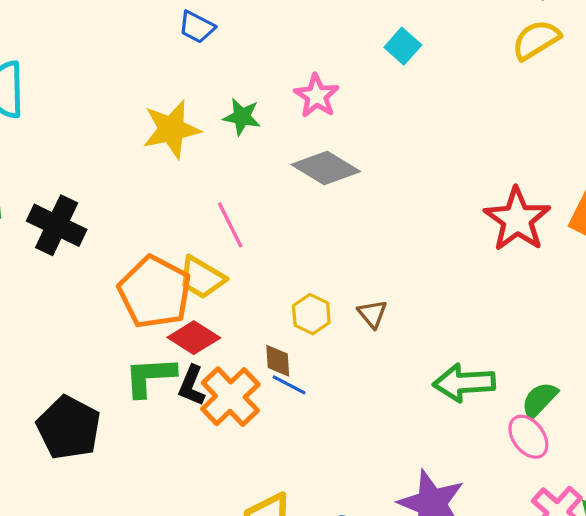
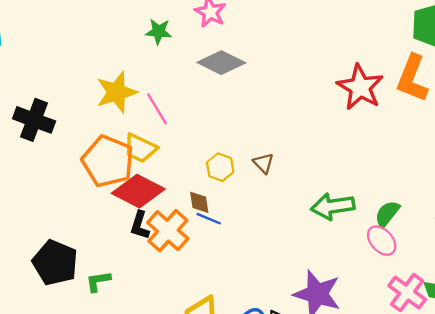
yellow star: (172, 129) -> (117, 92), moved
red diamond: (194, 338) -> (138, 191), size x1.4
green L-shape: (150, 377) -> (98, 281), moved, size x0.7

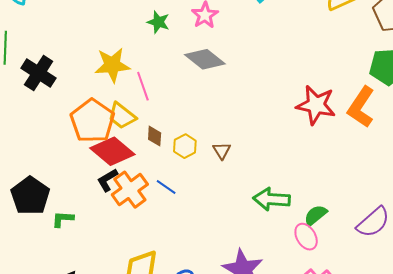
red star: (360, 87) -> (316, 105), turned -30
brown diamond: (199, 202) -> (155, 136), moved
black L-shape: (140, 225) -> (107, 180), turned 30

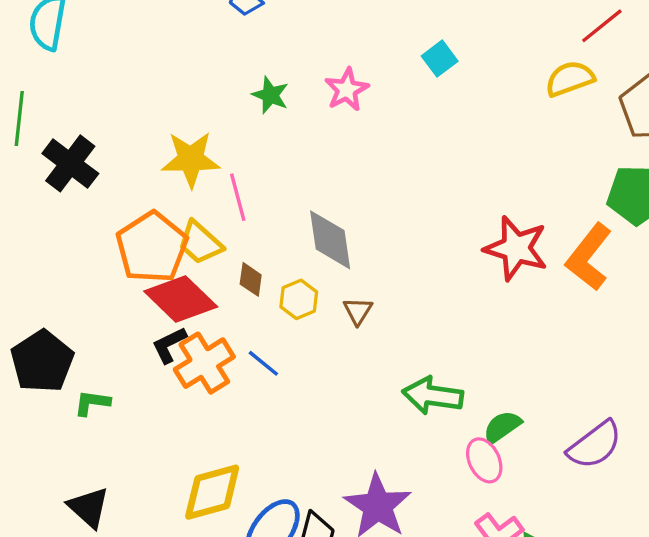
gray diamond: (205, 59) -> (330, 240), moved, turned 39

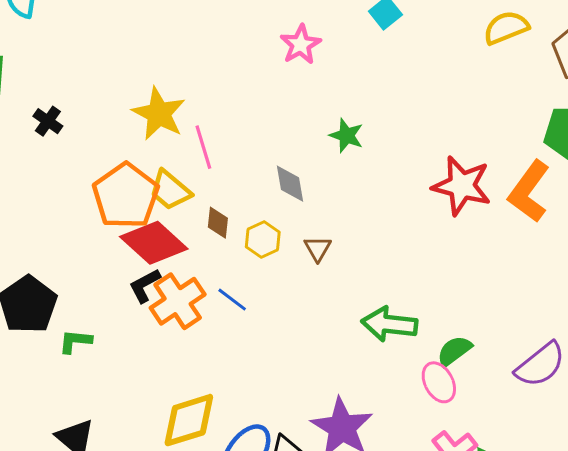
green star: (270, 95) -> (346, 135), moved
yellow star: (191, 159) -> (159, 114), turned 30
black cross: (70, 163) -> (48, 121), size x0.6
gray diamond: (330, 240) -> (290, 184), size x0.7

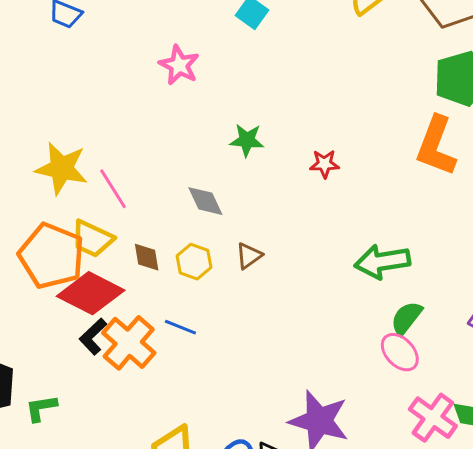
red star: (462, 186) -> (324, 164), moved, size x0.5
brown triangle: (318, 249) -> (249, 256), turned 40
green arrow: (389, 324) -> (382, 262), moved

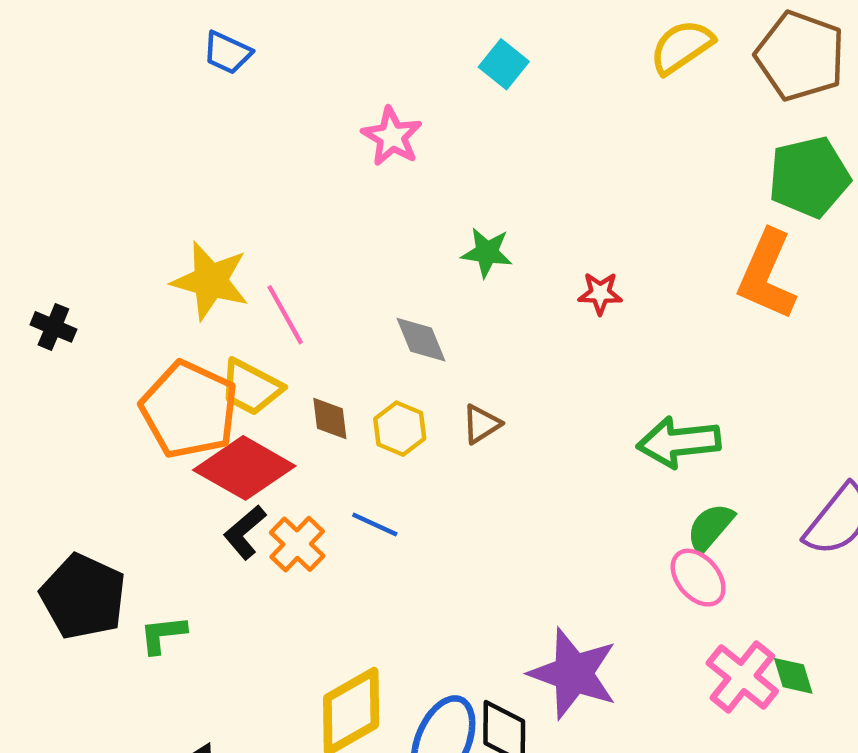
orange cross: (129, 343) -> (297, 544), size x0.7

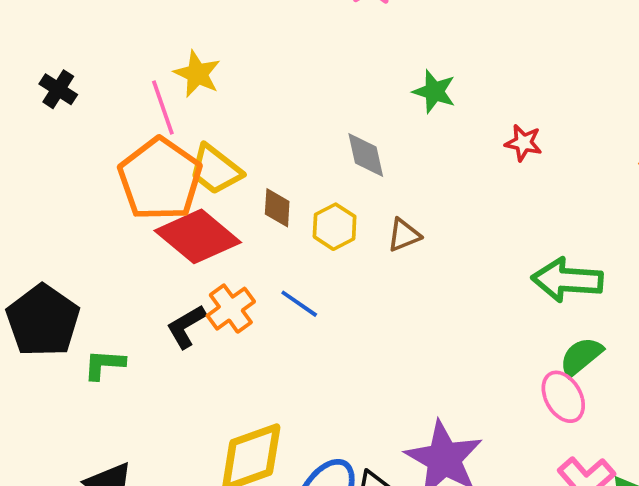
yellow star: (210, 281) -> (197, 74), size x0.7
pink line: (285, 315) -> (163, 108), moved
black L-shape: (245, 532) -> (186, 326), moved

